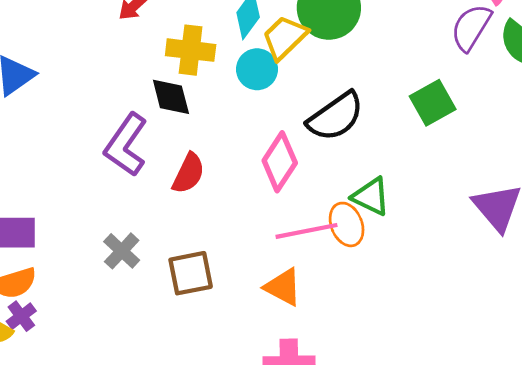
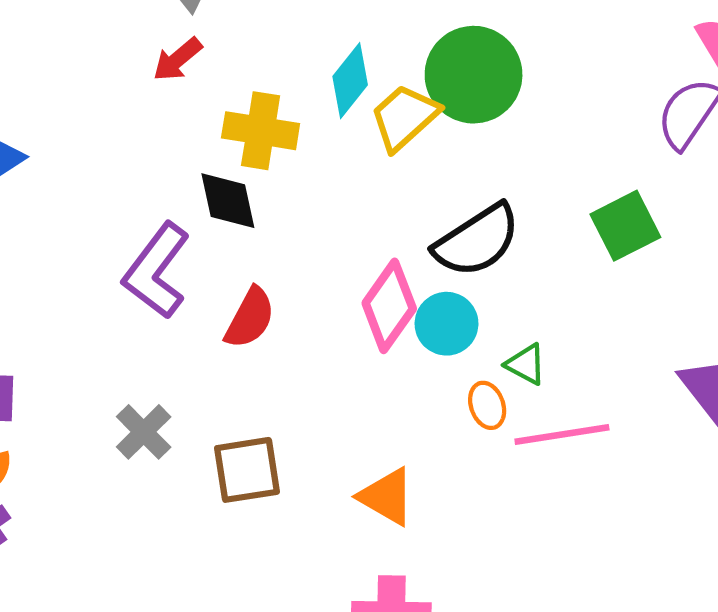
cyan circle: (257, 69) -> (447, 324), moved
green triangle: (371, 196) -> (526, 364), size x0.7
orange ellipse: (347, 224) -> (487, 405), size x0.7
pink line: (307, 231) -> (562, 434), moved

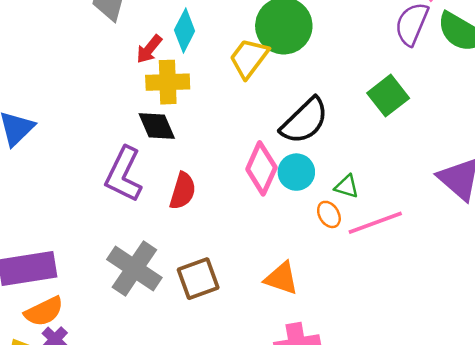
red arrow: (177, 59) -> (149, 49), moved
cyan diamond: (350, 81) -> (185, 31), moved
gray cross: (144, 432) -> (134, 268), size x1.6

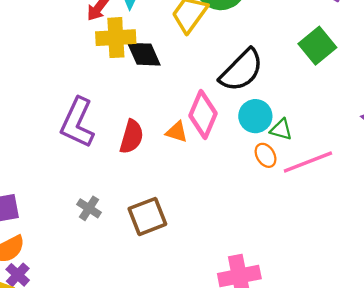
black diamond: (157, 126) -> (144, 54), moved
cyan circle: (296, 172) -> (255, 116), moved
gray cross: (134, 268) -> (89, 208), size x0.5
orange triangle: (281, 278) -> (177, 132), moved, size x0.7

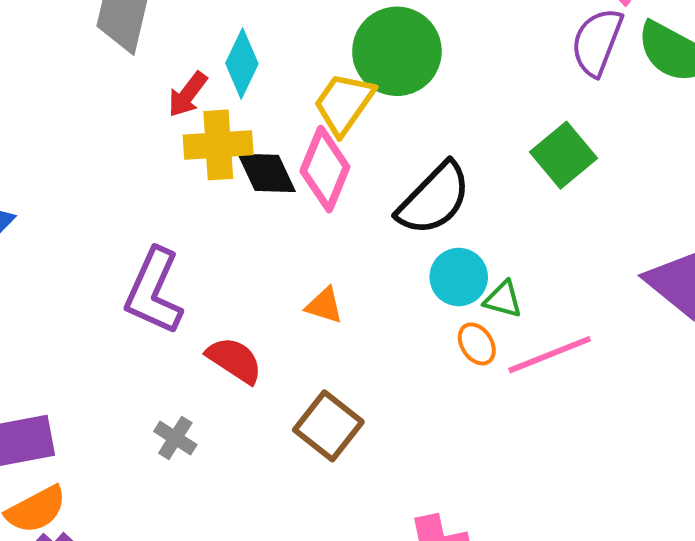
pink diamond: (203, 115) -> (325, 169), moved
red semicircle: (132, 137) -> (234, 360), moved, turned -72
brown square: (147, 216) -> (328, 426), moved, turned -30

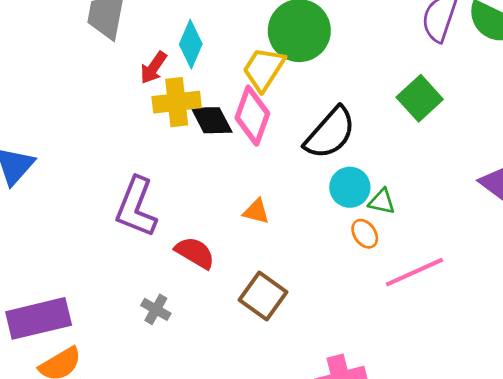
pink line: (550, 355) -> (414, 272), moved

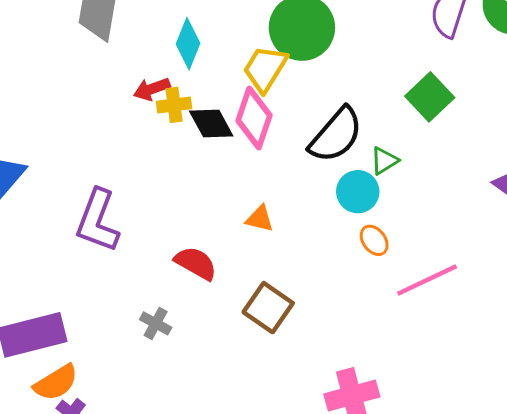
red arrow: (154, 68) -> (152, 89), moved, turned 36
yellow cross: (177, 102) -> (174, 105), size x0.7
green triangle: (382, 202) -> (384, 161), moved, turned -44
purple L-shape: (136, 207) -> (97, 221), moved

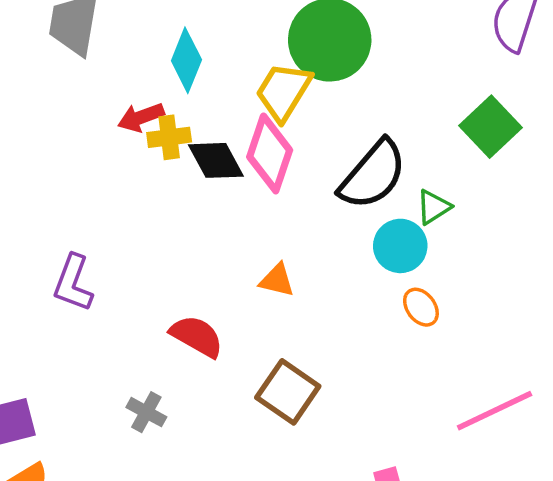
purple L-shape: (97, 221) -> (73, 283), size x0.7
pink line: (427, 280) -> (495, 411), moved

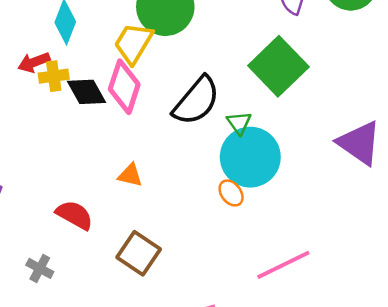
green square: (491, 127) -> (278, 66), size x1.4
green triangle: (433, 207) -> (239, 123), turned -32
cyan circle: (400, 246) -> (250, 157), moved, size x1.6

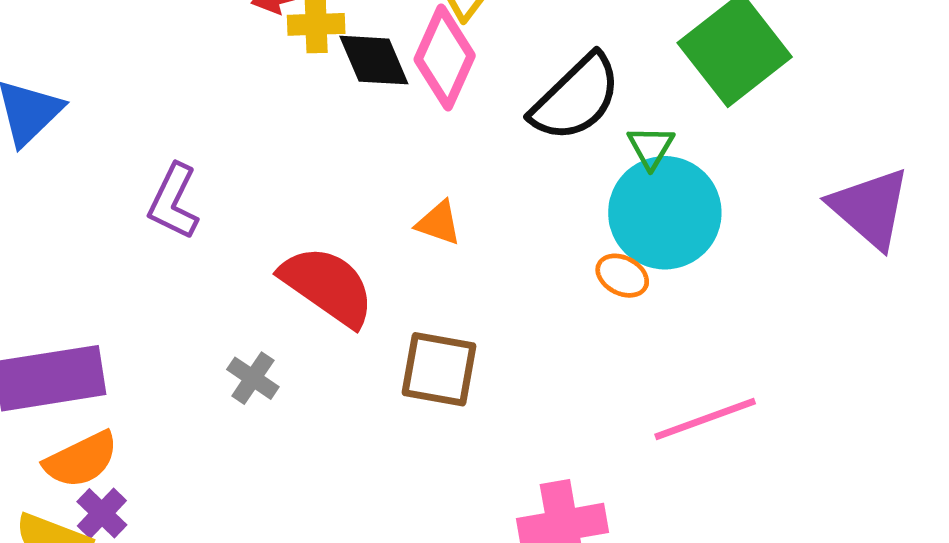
orange ellipse: (231, 193) -> (622, 276), turned -32
red semicircle: (74, 215) -> (328, 286), size x1.4
brown square: (139, 253) -> (439, 369), turned -30

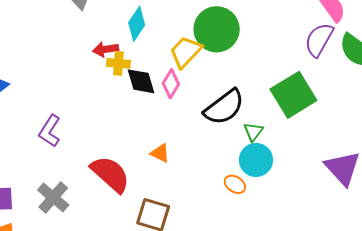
pink diamond: (445, 58) -> (171, 84), size x0.7
cyan circle: (665, 213) -> (256, 160), size x0.7
gray cross: (253, 378) -> (53, 197), moved, size x1.5

